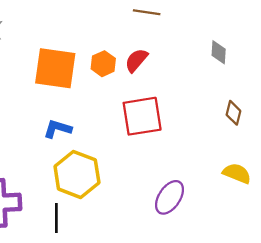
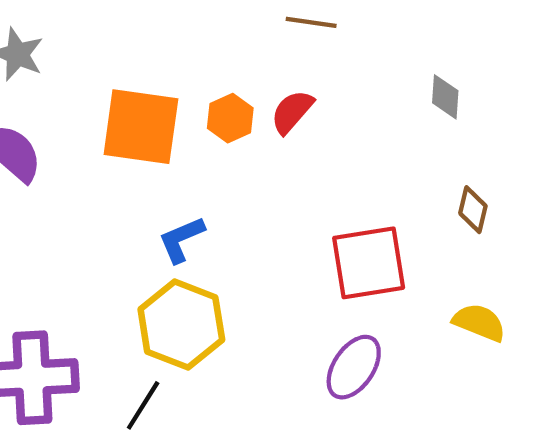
red square: (142, 116) -> (369, 263), moved
blue L-shape: (58, 129) -> (181, 239), moved, turned -40
black line: (56, 218) -> (143, 405), turned 32

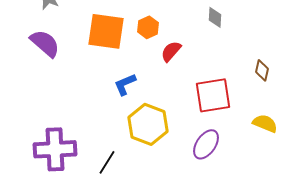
gray diamond: (445, 97) -> (215, 17), moved
red semicircle: (292, 112) -> (171, 51), moved
yellow hexagon: (181, 325) -> (148, 124), moved

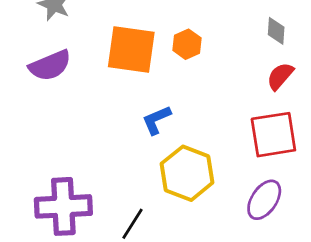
purple semicircle: (45, 43) -> (50, 65), turned 116
red semicircle: (171, 51) -> (280, 76), moved

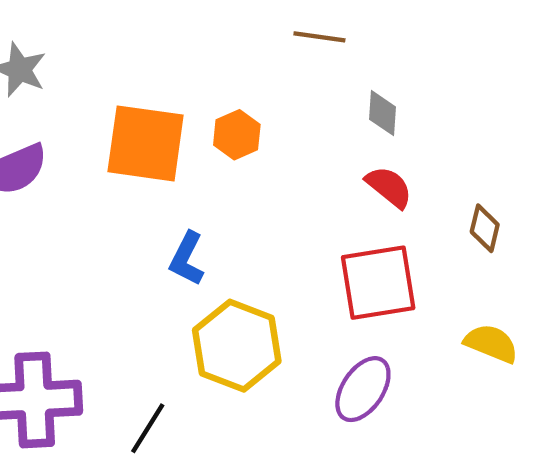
red semicircle: (280, 76) -> (389, 187), turned 88
blue L-shape: (156, 120) -> (187, 259), turned -40

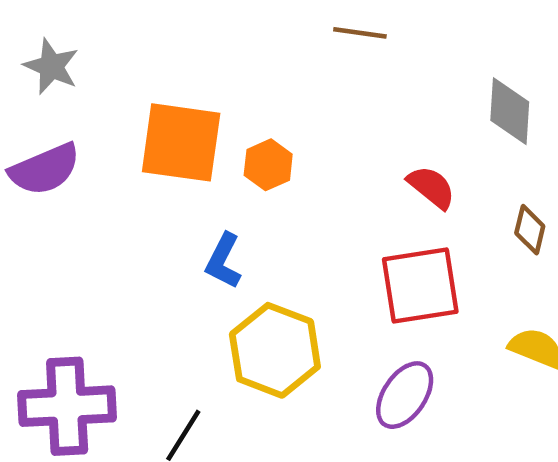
gray diamond: (382, 113) -> (510, 111), moved, size x1.4
orange hexagon: (237, 135) -> (268, 165), moved

